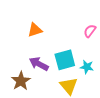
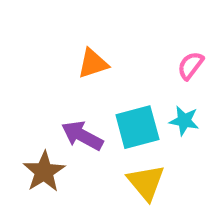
orange triangle: (35, 30) -> (93, 63), moved
cyan star: (87, 67) -> (184, 121), moved

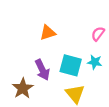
cyan square: (137, 127) -> (71, 65), turned 30
purple arrow: (82, 136) -> (42, 70), turned -144

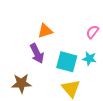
purple arrow: (42, 70) -> (37, 53), moved
brown star: (23, 88) -> (21, 83), turned 30

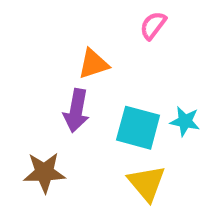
pink semicircle: (92, 32) -> (153, 25), moved
purple arrow: (37, 53) -> (76, 111), turned 36

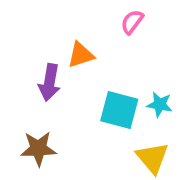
purple arrow: (76, 111) -> (49, 82), moved
yellow triangle: (147, 183) -> (152, 158), moved

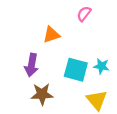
purple arrow: (49, 82) -> (31, 65), moved
brown star: (38, 149) -> (42, 94), moved

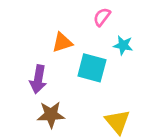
cyan star: (101, 66) -> (123, 45), moved
cyan square: (76, 70) -> (92, 68), moved

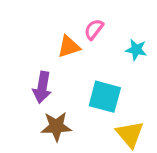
pink semicircle: (102, 17) -> (94, 29), moved
cyan square: (92, 68) -> (105, 97), moved

